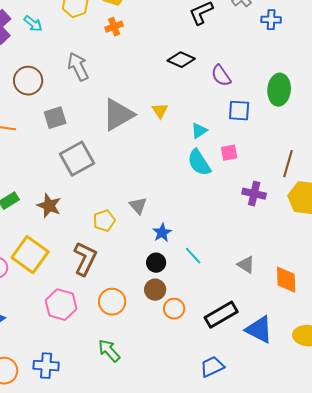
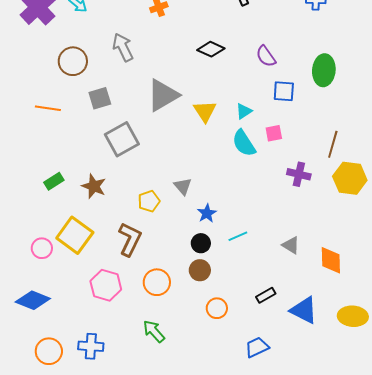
black diamond: (181, 60) -> (211, 49), moved
yellow triangle: (160, 111) -> (205, 111), moved, size x1.4
cyan line: (193, 256) -> (238, 236), turned -72
orange circle: (174, 309) -> (217, 308), moved
black rectangle: (221, 315) -> (266, 295), size x0.6

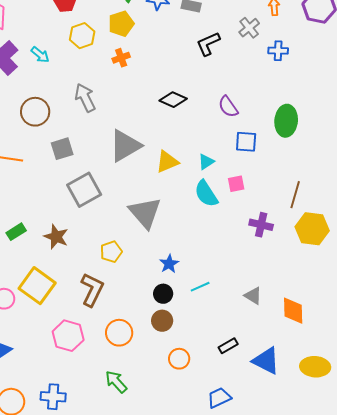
yellow triangle: (205, 111) -> (167, 162), turned 40
gray triangle: (183, 186) -> (145, 213), moved, size x1.8

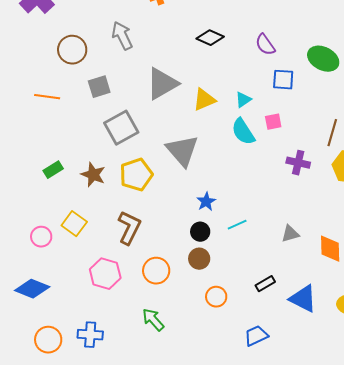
green ellipse: (286, 121) -> (323, 59), turned -68
yellow pentagon: (111, 252) -> (136, 175), moved, size x1.5
yellow square: (37, 286) -> (74, 224), size x0.7
gray triangle: (253, 296) -> (290, 234), turned -48

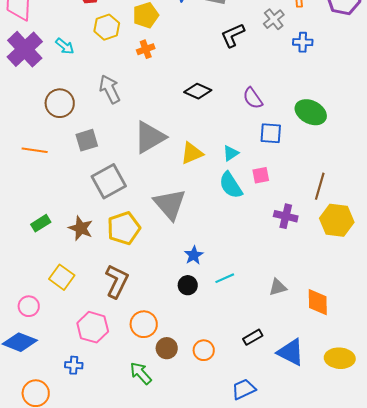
pink circle: (41, 237) -> (29, 306), moved
brown circle: (199, 259) -> (167, 348), moved
blue cross: (90, 335) -> (74, 365), moved, size x0.7

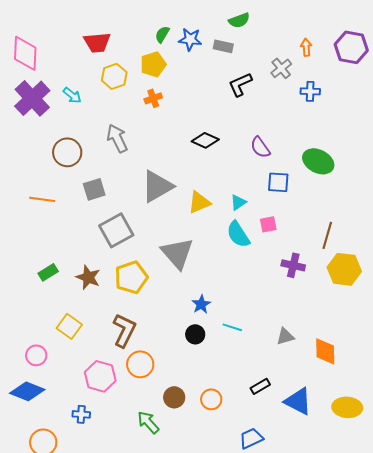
cyan line: (225, 278) -> (232, 327), turned 42
orange circle: (144, 324) -> (140, 364), moved

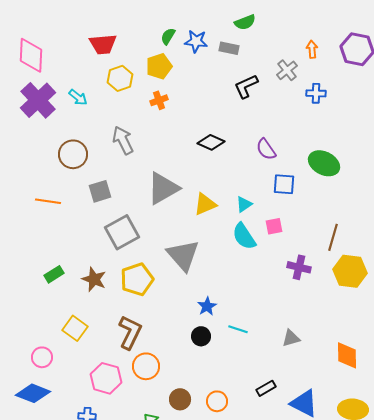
orange diamond: (325, 351) -> (347, 355), moved

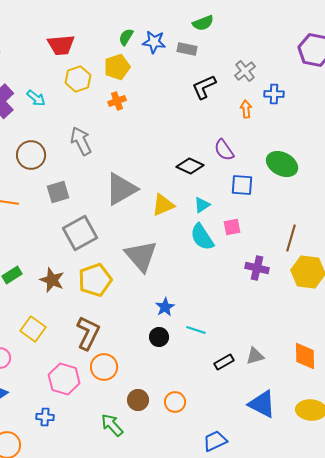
orange arrow: (312, 49) -> (246, 109), moved
black diamond: (211, 142) -> (190, 166), moved
gray triangle: (291, 338) -> (255, 356), moved
black rectangle: (266, 388) -> (224, 362), moved

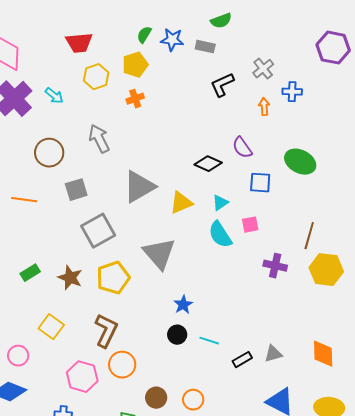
cyan line: (196, 330) -> (209, 341), moved

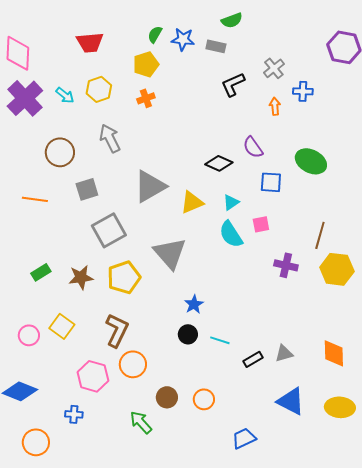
yellow hexagon: (96, 77) -> (99, 89), moved
brown star: (70, 278) -> (81, 277), turned -30
pink circle: (18, 356) -> (29, 335), moved

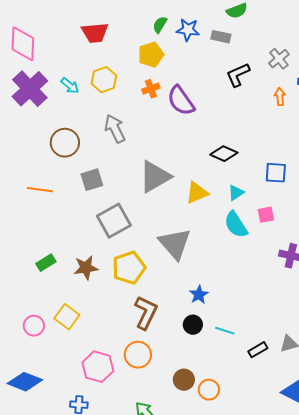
purple semicircle: (253, 147) -> (181, 101), moved, size x1.4
brown L-shape: (117, 330) -> (146, 313), moved
brown circle: (167, 397) -> (184, 380), moved

